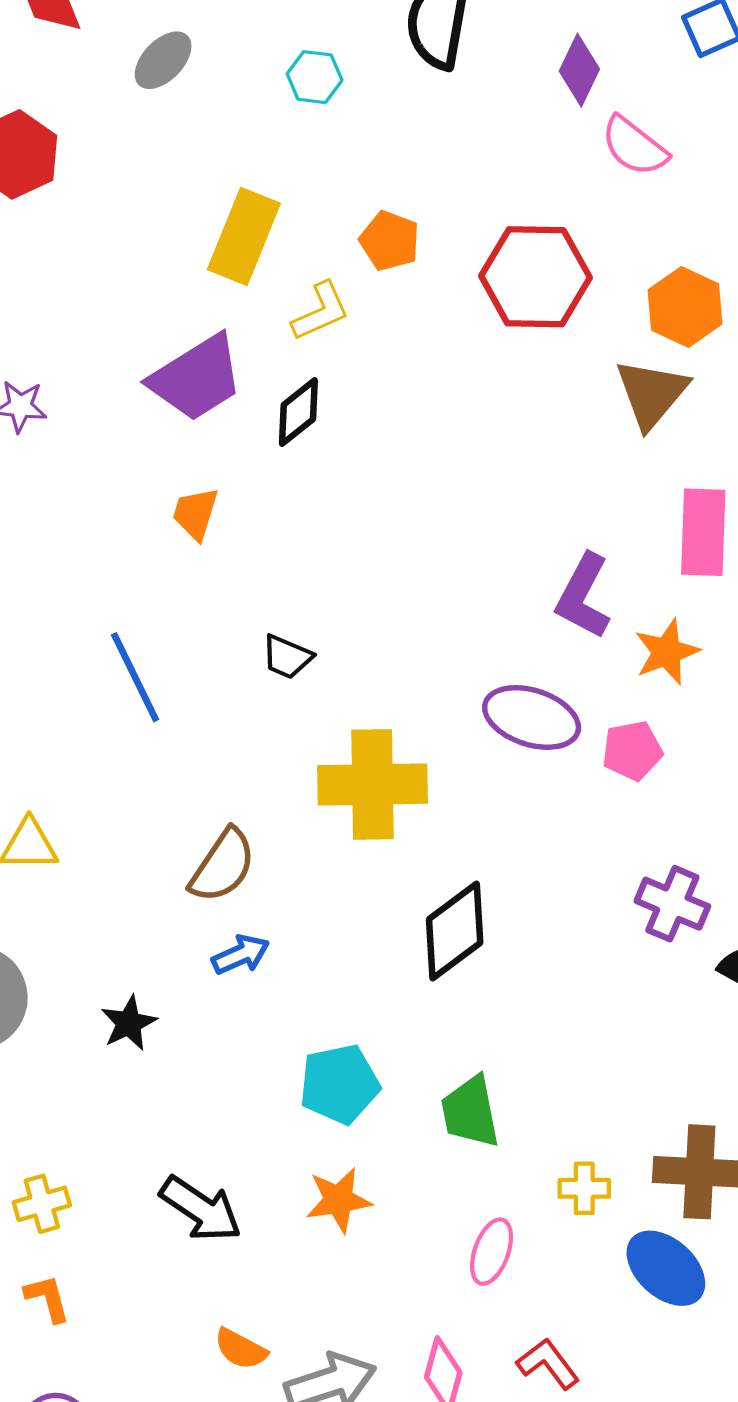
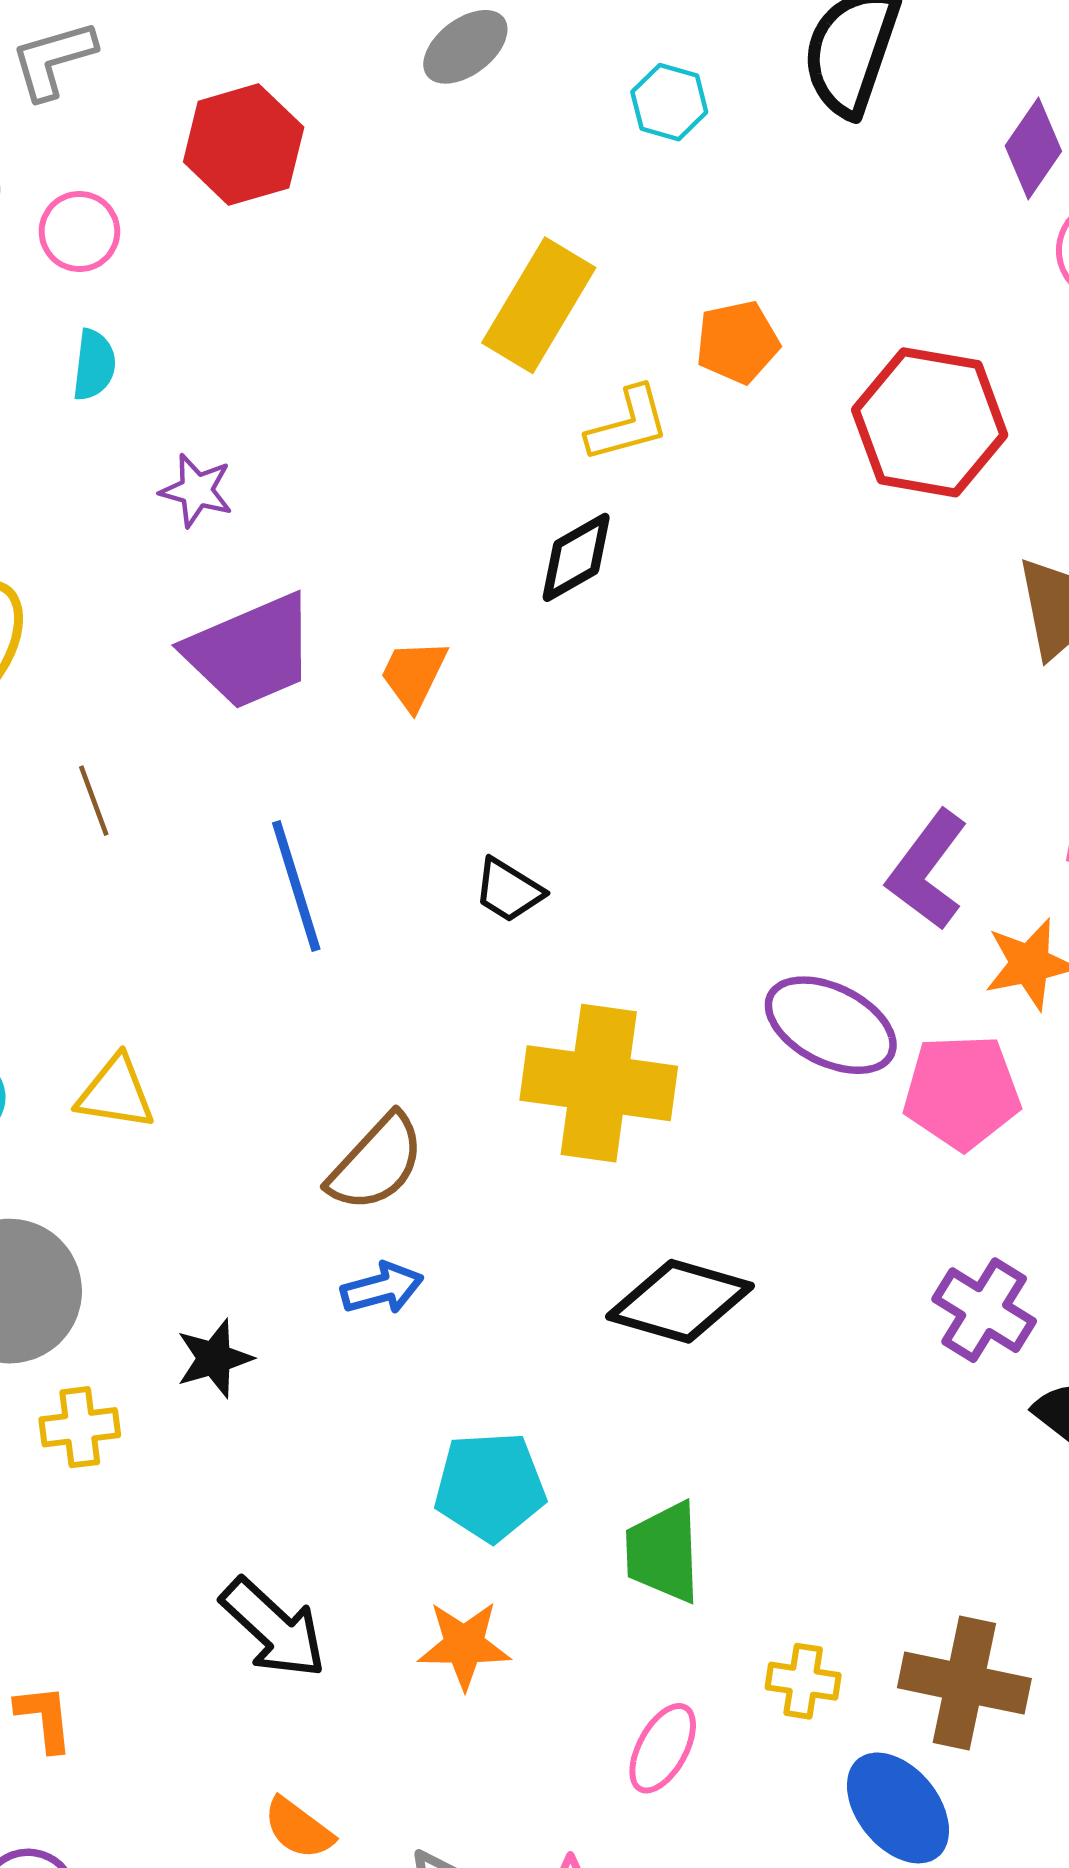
orange pentagon: (390, 241) -> (737, 342), turned 30
purple trapezoid: (196, 378) -> (250, 651), moved
pink pentagon: (632, 751) -> (962, 1092), size x1.4
black diamond: (455, 931) -> (680, 1301), turned 44
yellow cross: (42, 1204) -> (80, 1427), moved

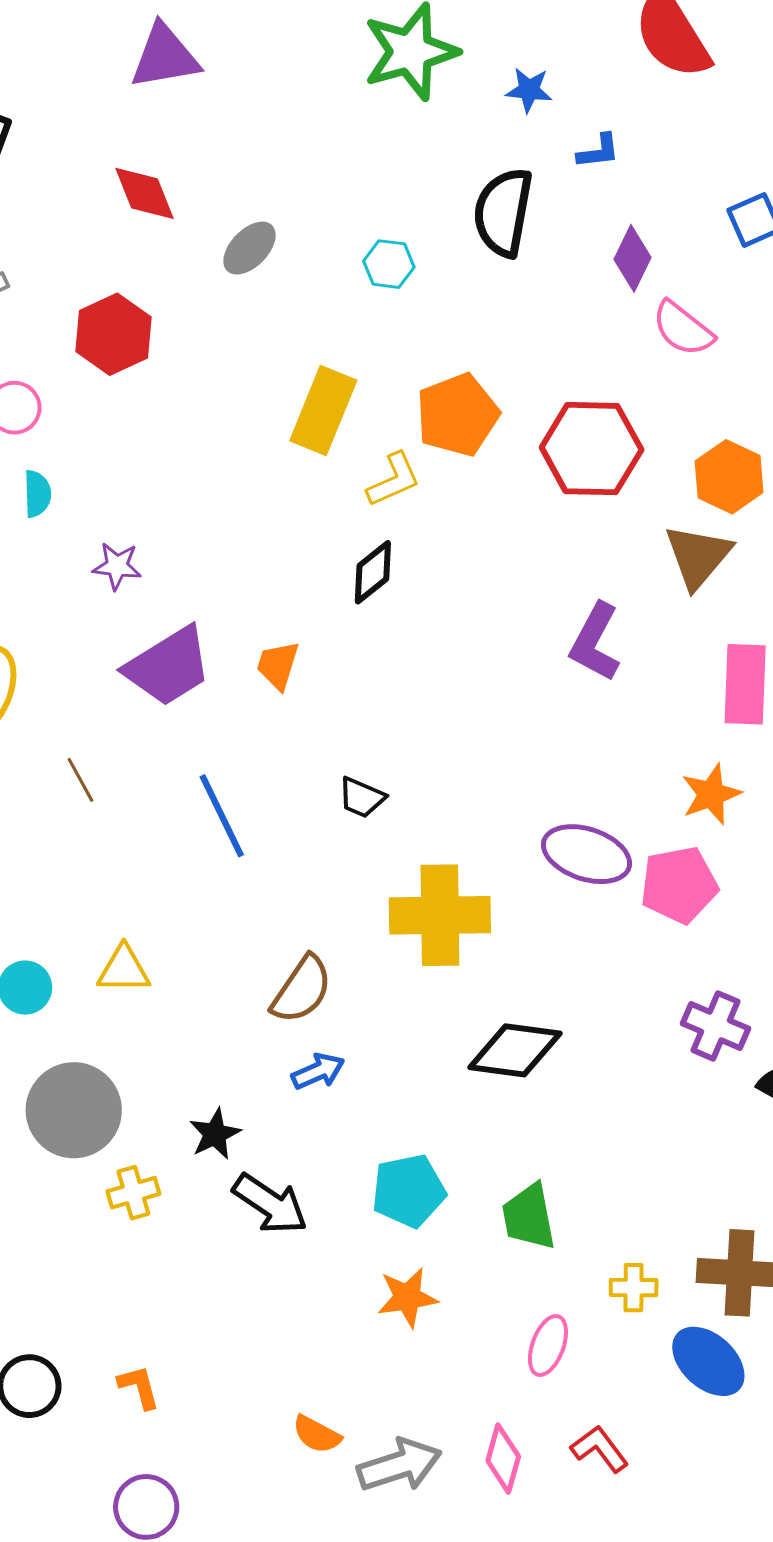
orange pentagon: (737, 342) -> (457, 415), size x1.5
purple L-shape: (927, 870) -> (595, 642), moved
black arrow: (273, 1628) -> (270, 1204), moved

